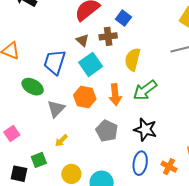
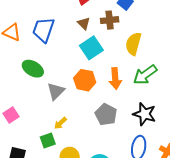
blue trapezoid: (55, 62) -> (43, 30), moved
green square: (39, 160) -> (48, 141), moved

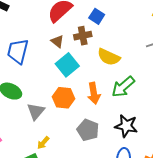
yellow semicircle: (133, 44) -> (109, 57), turned -75

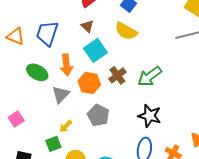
brown cross: (83, 36) -> (117, 75), moved, turned -30
yellow semicircle: (109, 57) -> (126, 31), moved
orange arrow: (94, 93) -> (66, 65), moved
gray pentagon: (88, 130) -> (98, 115), moved

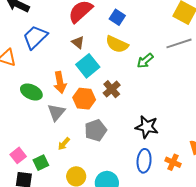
blue trapezoid: (47, 33) -> (35, 37), moved, turned 32
green arrow: (150, 76) -> (145, 61), moved, size x0.7
gray pentagon: (98, 115) -> (96, 130), turned 30
pink square: (16, 119) -> (18, 155), moved
green square: (53, 144) -> (41, 163), moved

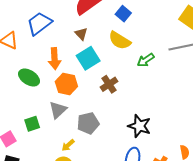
orange arrow: (60, 82) -> (55, 59), moved
orange hexagon: (84, 99) -> (66, 84), moved
gray triangle: (56, 112) -> (58, 110), moved
yellow arrow: (64, 144) -> (68, 145), moved
green square: (41, 163) -> (32, 124), moved

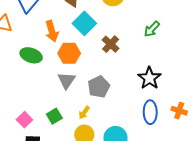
green arrow: (146, 60) -> (152, 29), moved
green square: (32, 124) -> (54, 116), moved
black star: (139, 126) -> (149, 78), turned 30

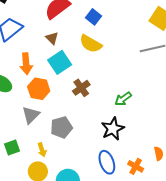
green arrow: (152, 29) -> (123, 99), moved
blue ellipse: (150, 112) -> (107, 162), turned -30
yellow arrow: (84, 113) -> (42, 150), turned -64

